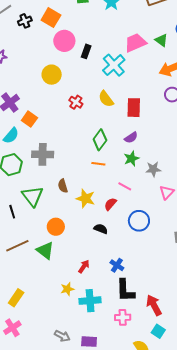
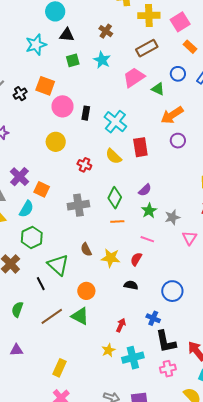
pink trapezoid: (135, 43) -> (134, 77), moved
red rectangle: (134, 108) -> (140, 147), moved
gray cross: (43, 154) -> (78, 205), moved
blue circle: (139, 221) -> (172, 291), moved

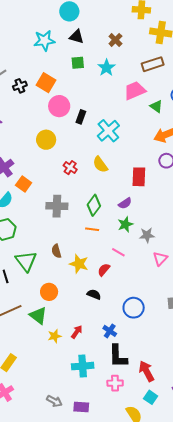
red rectangle: (140, 147) -> (139, 177), moved
yellow star: (108, 350) -> (55, 336), moved

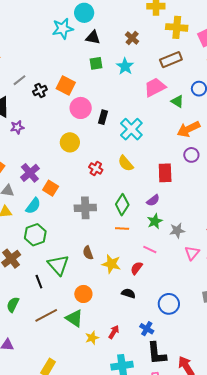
cyan star: (44, 41) -> (63, 29), moved

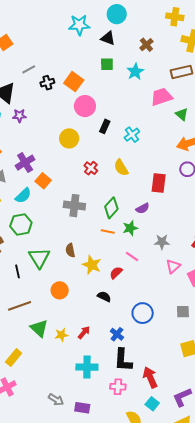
cyan circle: (84, 13) -> (117, 14), moved
black rectangle: (103, 117) -> (105, 126), moved
cyan cross: (131, 129) -> (132, 135), size x0.7
green star: (155, 221) -> (130, 228), moved
green triangle: (74, 318) -> (39, 328), moved

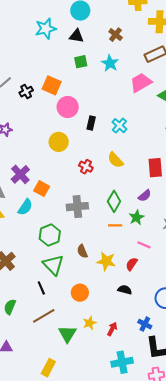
green hexagon: (21, 224) -> (50, 235), moved
black line: (17, 271) -> (41, 288), moved
green triangle: (39, 328) -> (67, 334), turned 30
yellow star: (61, 335) -> (90, 323), moved

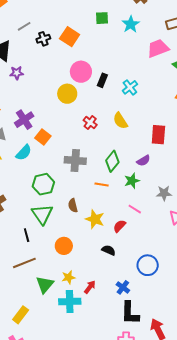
pink circle: (68, 107) -> (81, 72), moved
orange line: (115, 225) -> (102, 185), moved
cyan cross: (122, 362) -> (70, 301), moved

